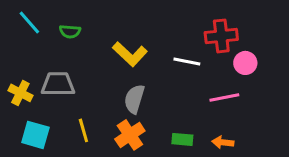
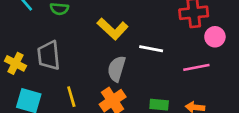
white line: (187, 61) -> (151, 49), moved
gray trapezoid: (58, 84) -> (49, 55), turned -96

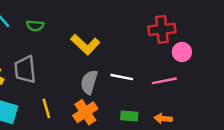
white line: (151, 49) -> (122, 77), moved

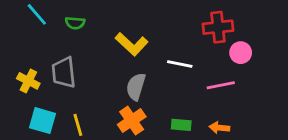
white line: (122, 77) -> (180, 64), moved
yellow line: (46, 108) -> (78, 125), moved

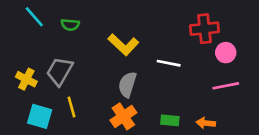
gray trapezoid: (64, 72) -> (60, 71), turned 36
pink line: (221, 85) -> (226, 86), moved
yellow line: (78, 125) -> (72, 107), moved

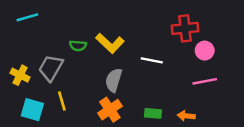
cyan line: (34, 17) -> (27, 17), turned -65
green semicircle: (70, 25) -> (78, 46), moved

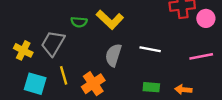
pink circle: (205, 51) -> (206, 18), moved
white line: (152, 60) -> (150, 49), moved
orange cross: (110, 110) -> (93, 84), moved

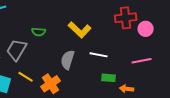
yellow L-shape: (110, 20) -> (80, 30), moved
yellow line: (64, 75) -> (26, 77), turned -42
green rectangle: (151, 87) -> (109, 78), moved

